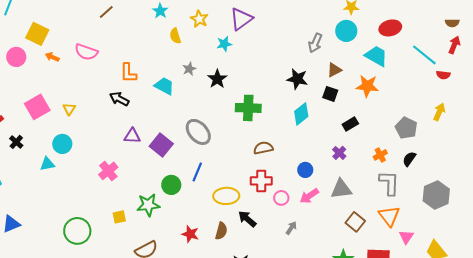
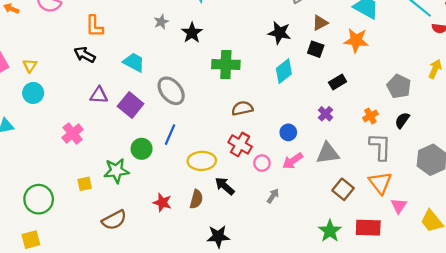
cyan trapezoid: (164, 86) -> (134, 62), moved
cyan circle: (62, 144) -> (33, 93), moved
red cross: (261, 181) -> (240, 144), turned 30

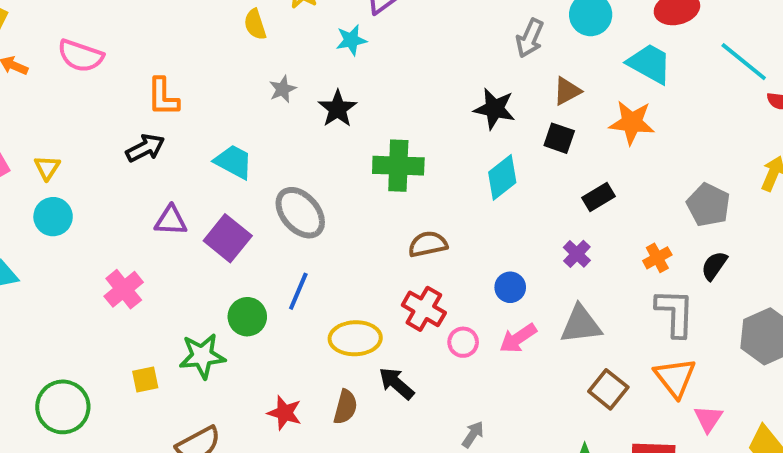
black arrow: (85, 55) -> (145, 148), turned 125
gray arrow: (273, 196) -> (473, 434), moved

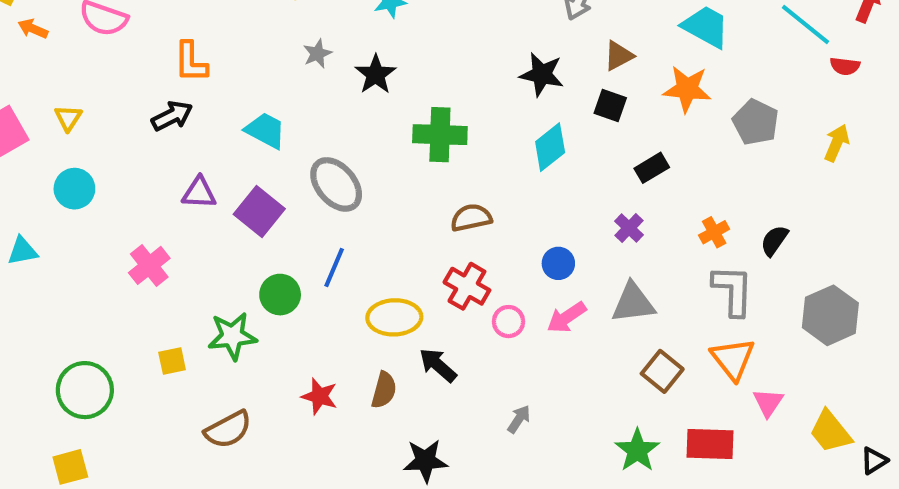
yellow triangle: (47, 168) -> (68, 118), moved
gray pentagon: (708, 205) -> (756, 122), moved

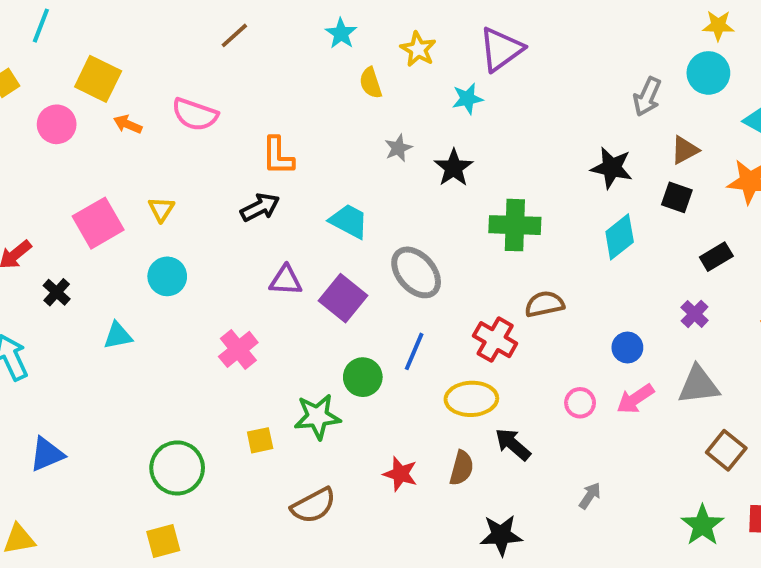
red cross: (467, 286) -> (495, 340), moved

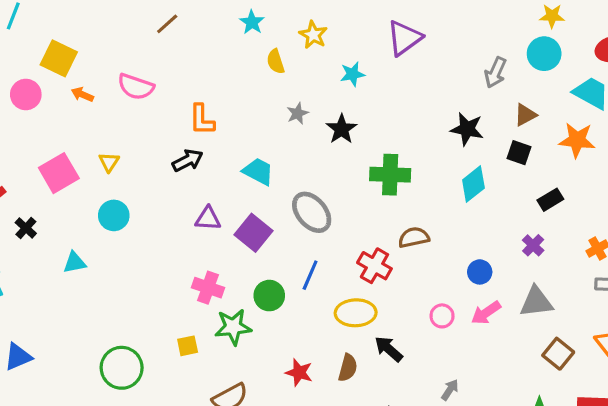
purple triangle: (501, 49) -> (404, 38), moved
pink cross: (238, 349) -> (208, 288), moved, turned -32

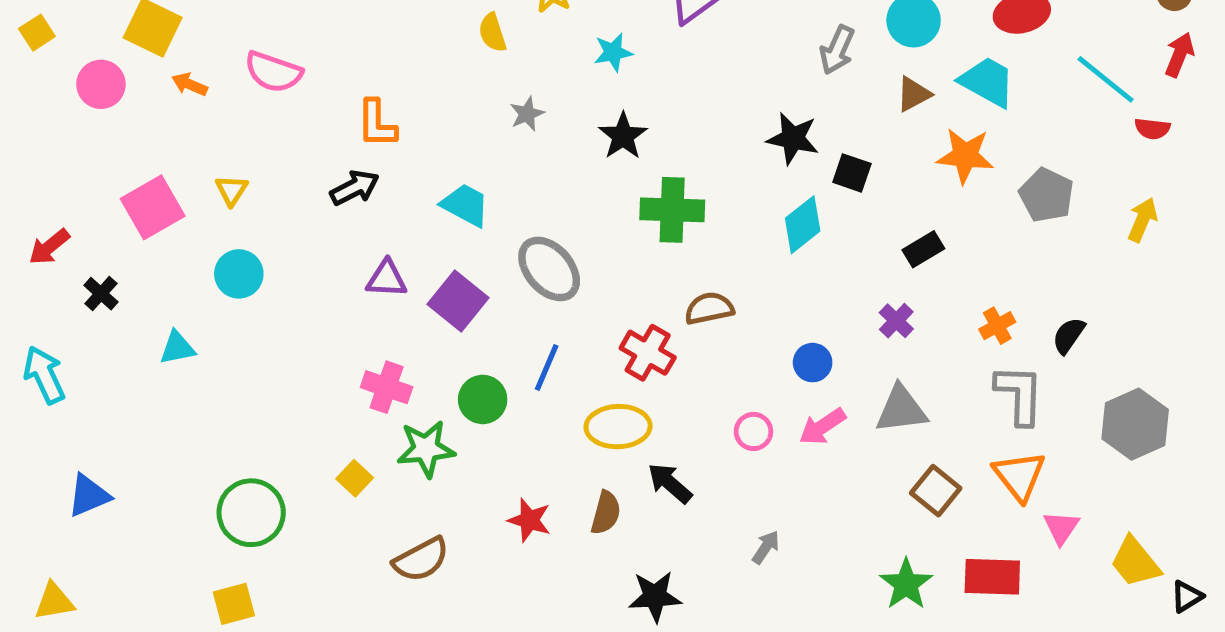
brown triangle: (525, 115) -> (914, 94), moved
black star: (341, 129) -> (623, 136), moved
black square: (519, 153) -> (852, 173), moved
yellow square: (188, 346) -> (355, 478), turned -35

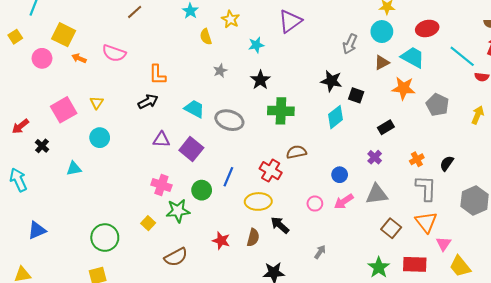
gray ellipse: (549, 269) -> (229, 120), moved, turned -32
yellow trapezoid: (1135, 562) -> (460, 266), moved

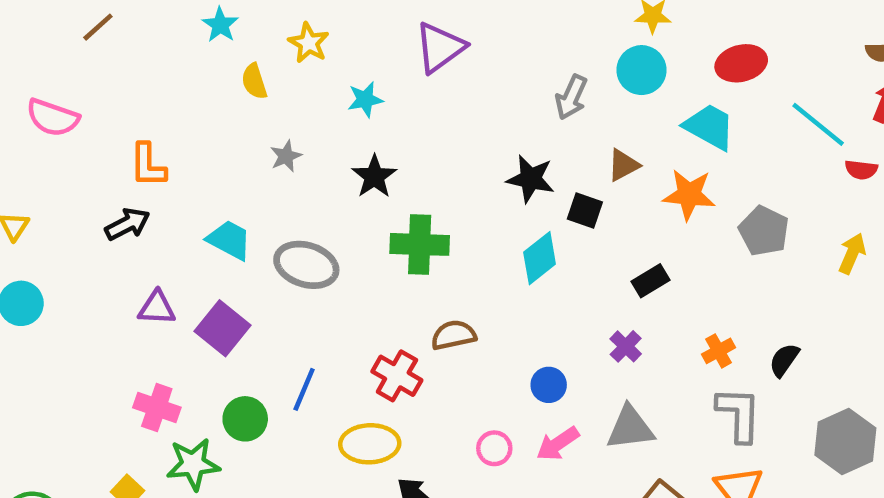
brown triangle: (382, 62) -> (623, 165), moved

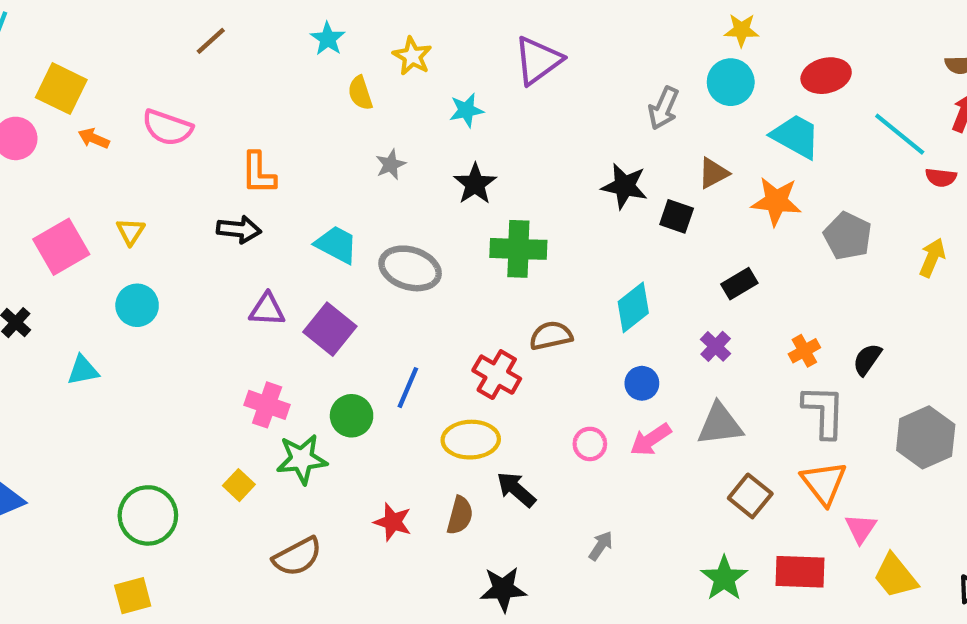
black arrow: (127, 224) -> (239, 229), turned 33
cyan diamond: (540, 258) -> (633, 307), moved

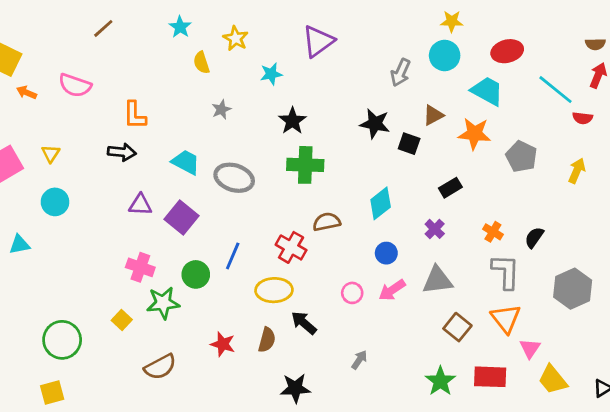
black star: (475, 184) -> (292, 121), moved
orange cross: (804, 351) -> (493, 232), turned -30

